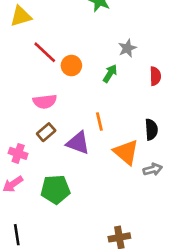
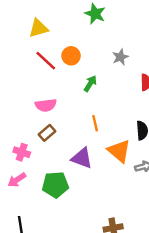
yellow triangle: (21, 16) -> (39, 28), moved
orange circle: (71, 66) -> (71, 56), moved
green arrow: (110, 74) -> (90, 84), moved
purple triangle: (78, 143) -> (82, 158), moved

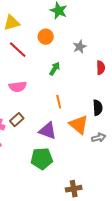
orange circle: (71, 56) -> (46, 37), moved
brown rectangle: (47, 133) -> (17, 120), moved
green pentagon: (55, 185) -> (42, 159), moved

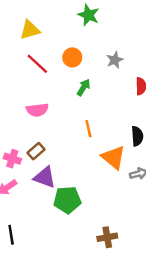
orange circle: (46, 37) -> (72, 57), moved
purple triangle: (48, 131) -> (45, 177), moved

